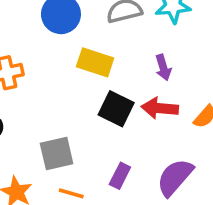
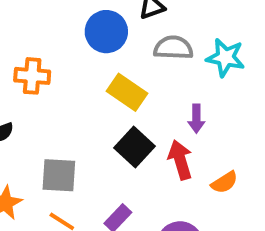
red arrow: (160, 108) -> (180, 160), turned 52

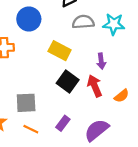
blue circle: (106, 32) -> (29, 19), moved

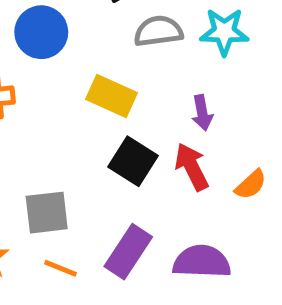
purple rectangle: (63, 123) -> (128, 252), size x1.5
purple semicircle: (97, 130) -> (202, 262), turned 45

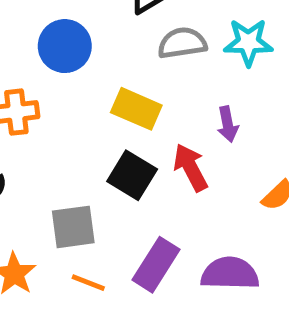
black square: (133, 161) -> (132, 175), moved
red arrow: (192, 167) -> (191, 168), moved

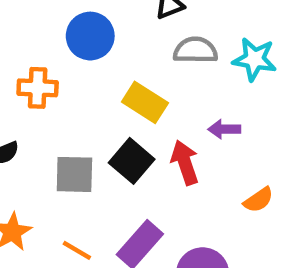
purple arrow: (228, 124) -> (224, 129), turned 92
gray square: (73, 227) -> (74, 174), moved

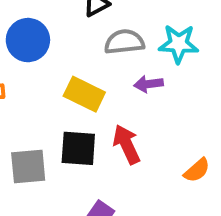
purple arrow: (224, 129) -> (149, 84), moved
black square: (132, 161) -> (78, 148), turned -30

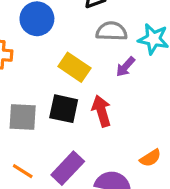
purple arrow: (149, 84) -> (125, 67), turned -50
orange semicircle: (197, 170) -> (150, 158), moved

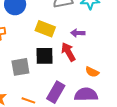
purple arrow: (125, 67) -> (78, 33), moved, turned 64
orange semicircle: (150, 158) -> (92, 72), moved, turned 72

